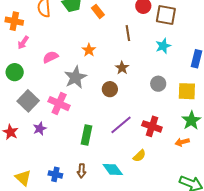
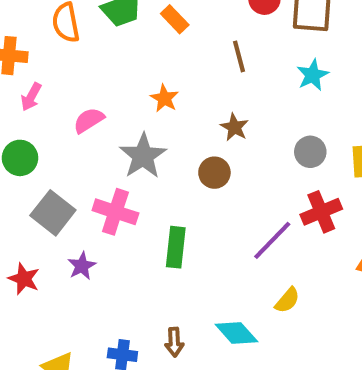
purple line: (121, 125) -> (272, 240), moved
red cross: (152, 126) -> (321, 212), moved, turned -36
green rectangle: (86, 135) -> (176, 247), moved

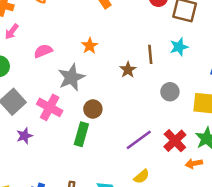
brown line: (239, 56) -> (150, 54), moved
brown circle: (214, 173) -> (93, 109), moved
red cross: (321, 212) -> (175, 141), moved, turned -30

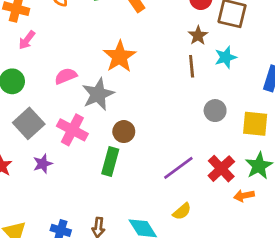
orange star: (90, 46) -> (120, 57), size x1.6
pink semicircle: (43, 51) -> (66, 76), moved
brown star: (128, 70) -> (198, 35), moved

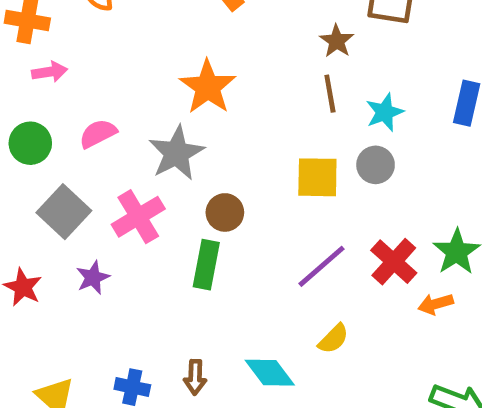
pink arrow: (27, 40) -> (50, 72), turned -132
cyan star: (226, 57) -> (385, 112), moved
pink semicircle: (66, 76) -> (98, 134), moved
yellow square: (255, 124) -> (317, 177), moved
pink cross: (72, 130) -> (138, 217), turned 36

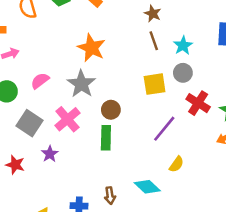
red cross: (394, 262) -> (198, 103), moved

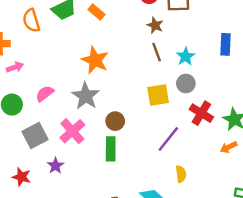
gray square: (29, 123) -> (35, 136), turned 30
yellow semicircle: (176, 164) -> (181, 174), turned -42

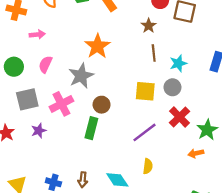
brown star: (155, 25) -> (149, 26), moved
pink arrow: (15, 67) -> (37, 34), moved
pink semicircle: (45, 94) -> (45, 64), turned -42

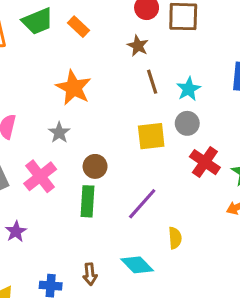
gray star: (81, 76) -> (59, 133), size x0.6
purple star: (39, 131) -> (16, 231), moved
purple line: (144, 132) -> (142, 204), moved

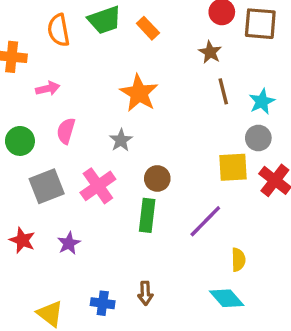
yellow square: (151, 136) -> (233, 167), moved
cyan diamond: (137, 265) -> (227, 298), moved

